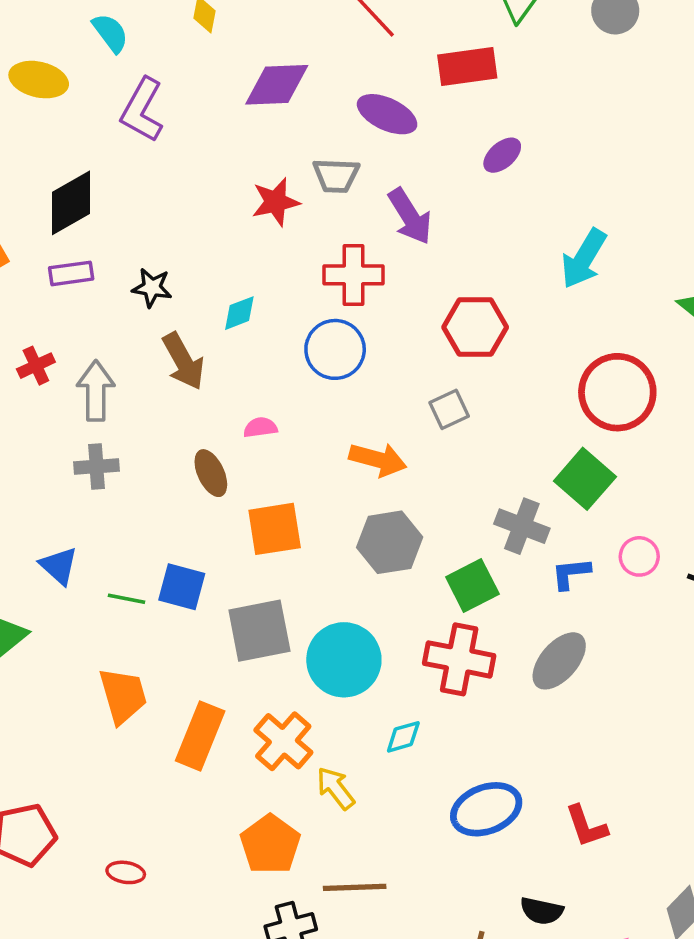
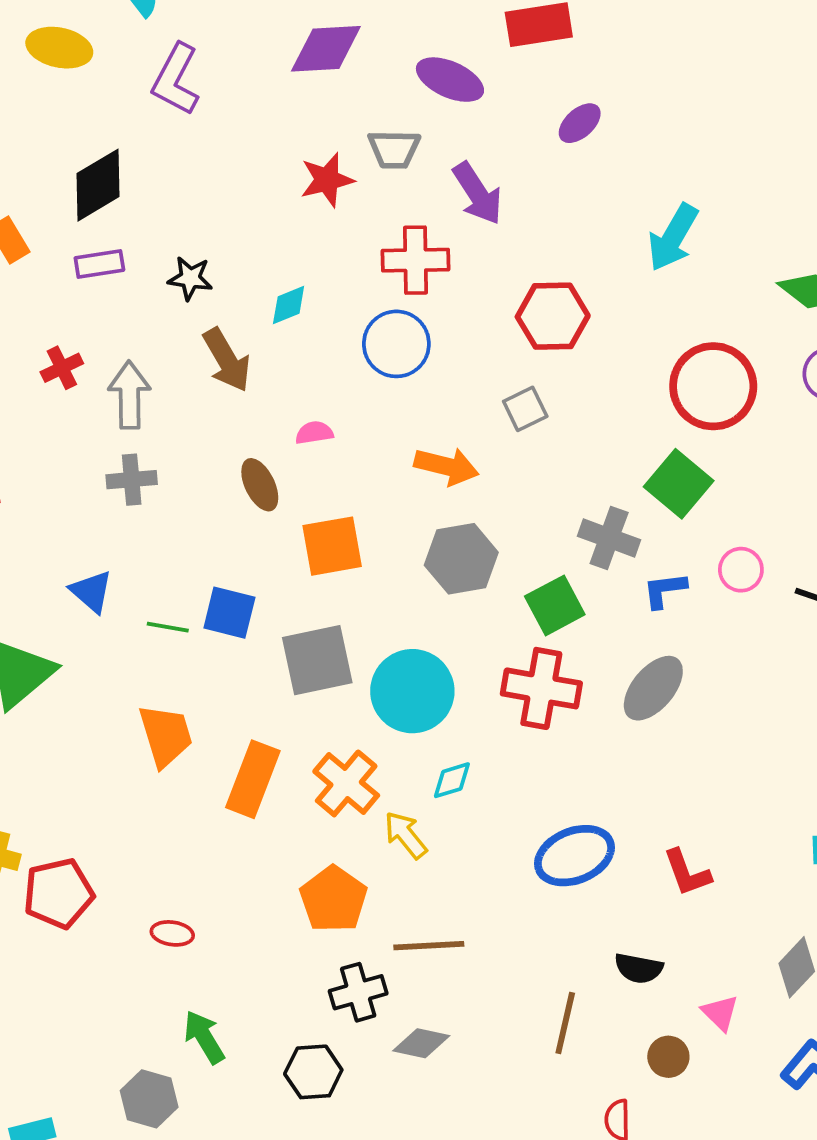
cyan diamond: (403, 737) -> (452, 780), moved

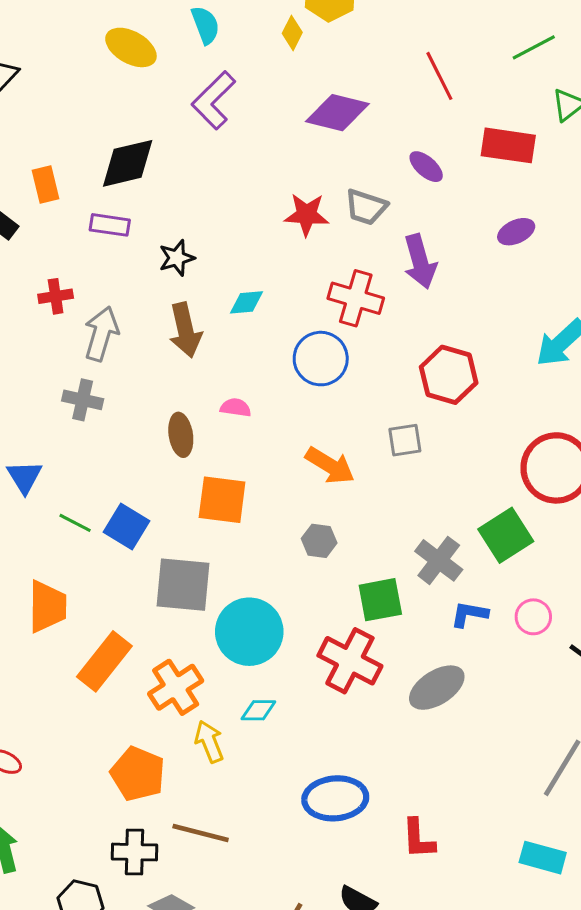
purple ellipse: (450, 80) -> (426, 167), size x0.7
black star: (190, 278) -> (177, 258), turned 30
gray hexagon: (461, 559) -> (319, 541), size x0.6
orange pentagon: (333, 899) -> (138, 774), turned -30

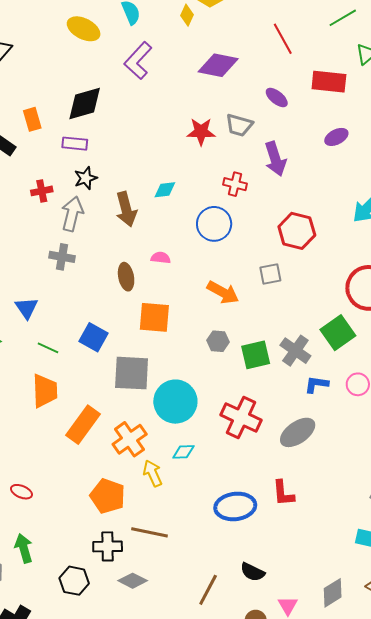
black star: (177, 258) -> (86, 178), moved
red cross: (356, 298) -> (235, 184), size x0.7
green line: (75, 523) -> (48, 348), moved
green square: (380, 600) -> (256, 355), moved
red L-shape: (418, 839) -> (283, 493), moved

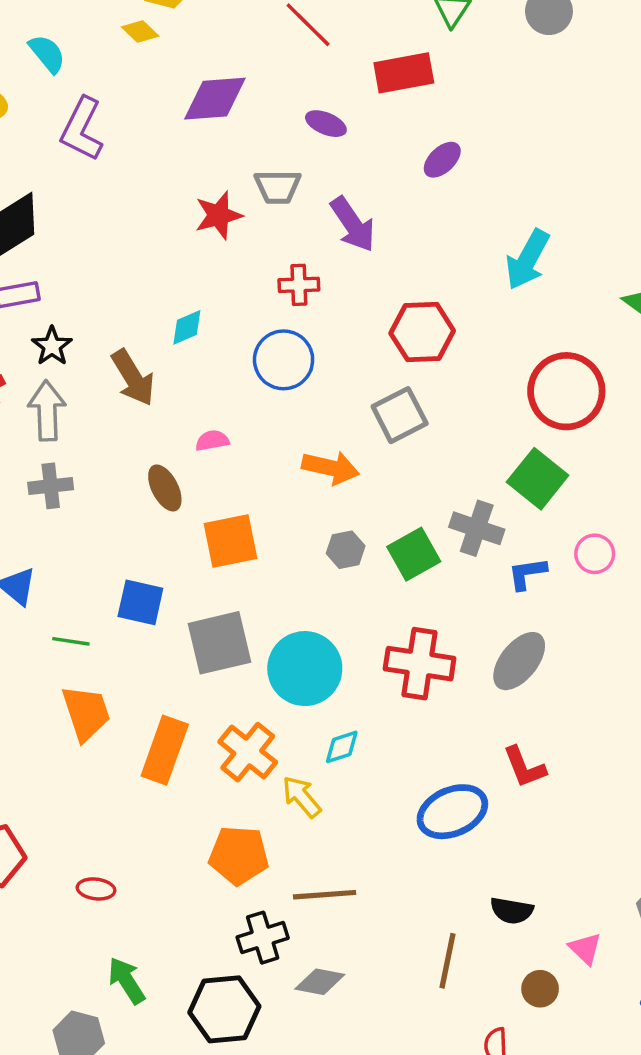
yellow diamond: (187, 15) -> (140, 32), turned -55
gray square: (270, 274) -> (400, 415), size x1.4
black hexagon: (74, 581) -> (224, 1009), size x1.4

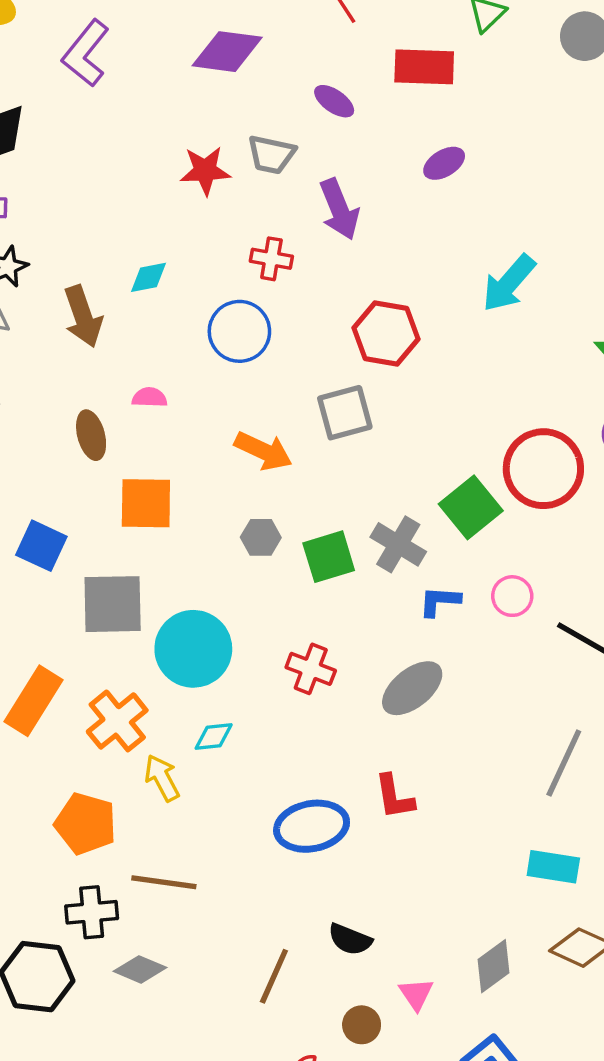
red circle: (566, 391) -> (543, 469), moved
red cross: (420, 664) -> (311, 669), size x0.7

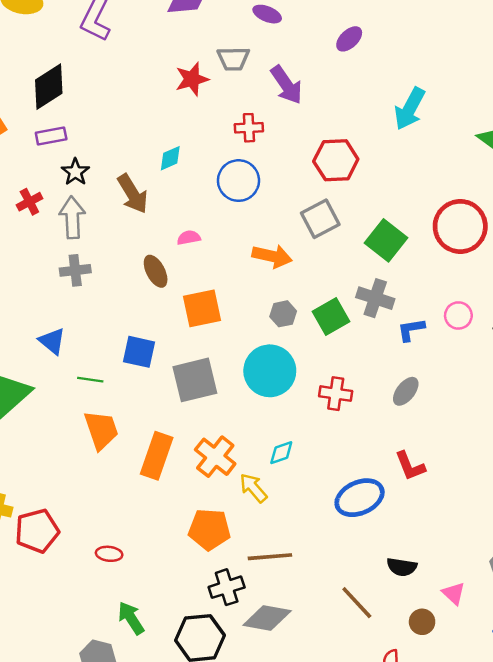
green square: (471, 507) -> (386, 240), moved
cyan circle: (193, 649) -> (270, 371), moved
gray ellipse: (412, 688) -> (406, 391), size x0.7
gray diamond: (140, 969) -> (267, 618), size x1.4
brown line: (274, 976) -> (357, 603), turned -54

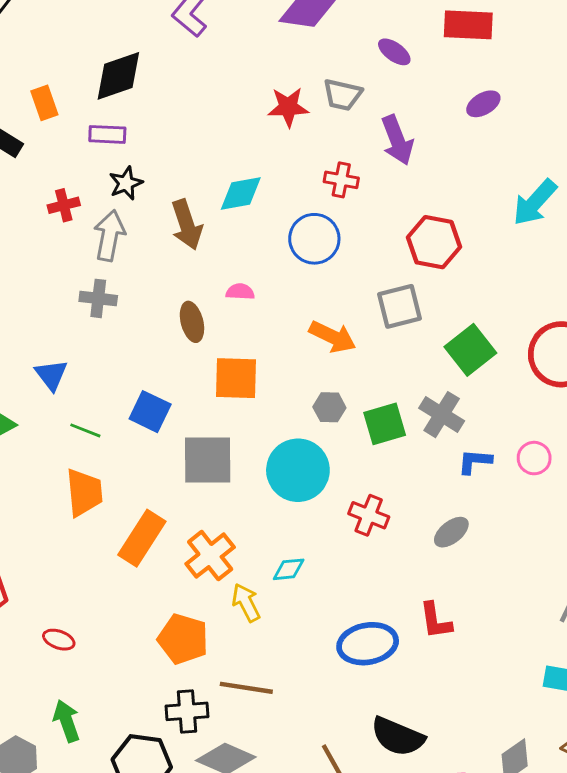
cyan diamond: (170, 158) -> (241, 194), size x1.4
black semicircle: (402, 567) -> (398, 737), size x1.5

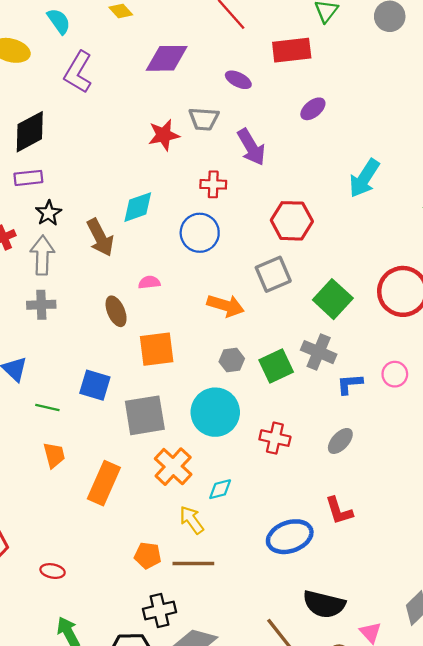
orange trapezoid: (84, 492) -> (54, 455), size x0.7
orange cross: (210, 556) -> (173, 467), moved
orange pentagon: (183, 639) -> (148, 555), size x0.7
brown line: (246, 688) -> (193, 564), moved

